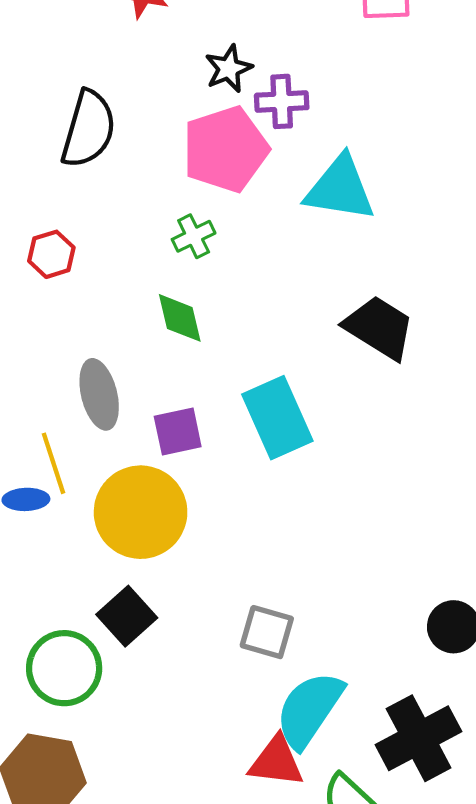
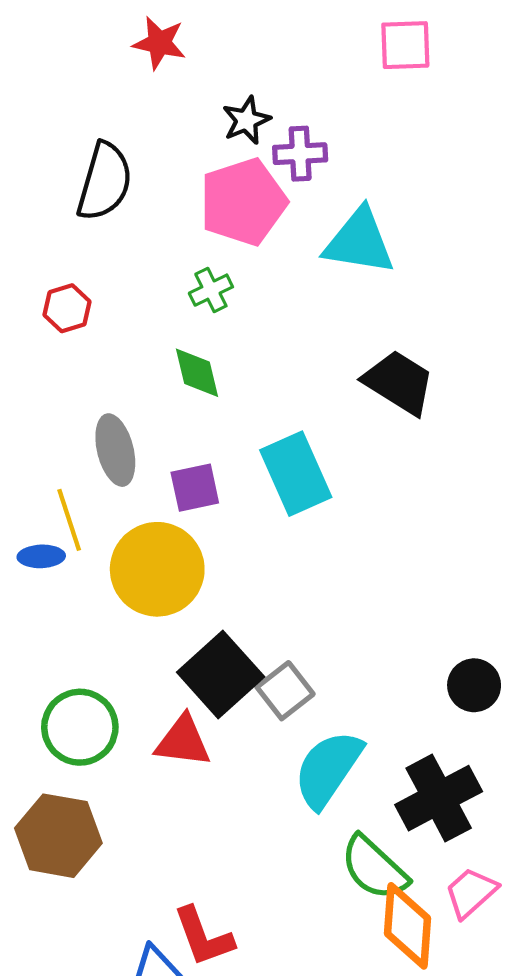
black square: (127, 616) -> (221, 675), moved, size x1.4
gray square: (267, 632) -> (285, 691), turned 36
red triangle: (276, 762) -> (183, 741), moved

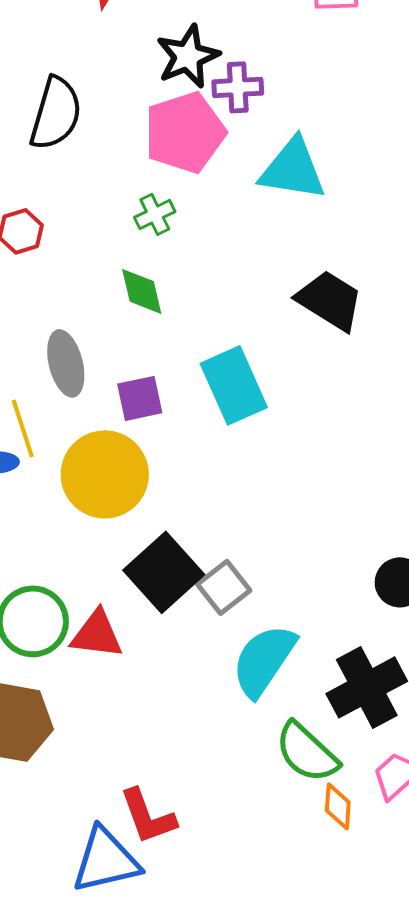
black star: (246, 120) -> (188, 56), size x1.4
red triangle: (183, 741) -> (97, 634), moved
orange diamond: (407, 926) -> (338, 806), size x0.6

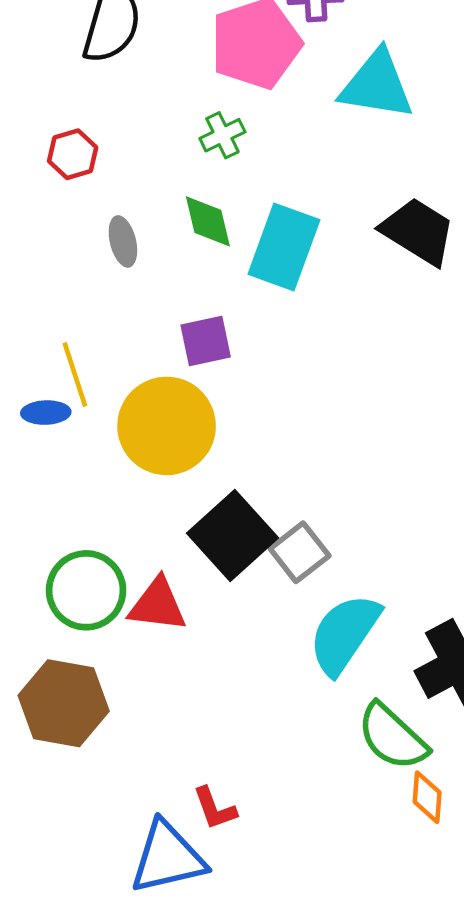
gray ellipse: (66, 363) -> (123, 241), moved, size x0.7
cyan rectangle: (234, 385) -> (284, 247), moved, turned 44
red L-shape: (148, 816) -> (215, 808), size x0.7

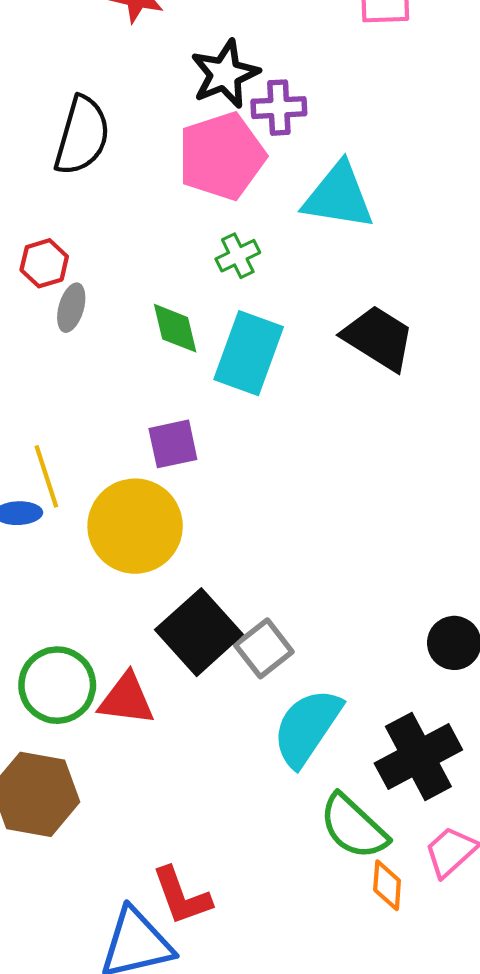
green cross: (222, 135) -> (238, 256), moved
gray ellipse: (123, 241) -> (71, 308), moved, turned 30
red L-shape: (215, 808) -> (182, 896), size x1.4

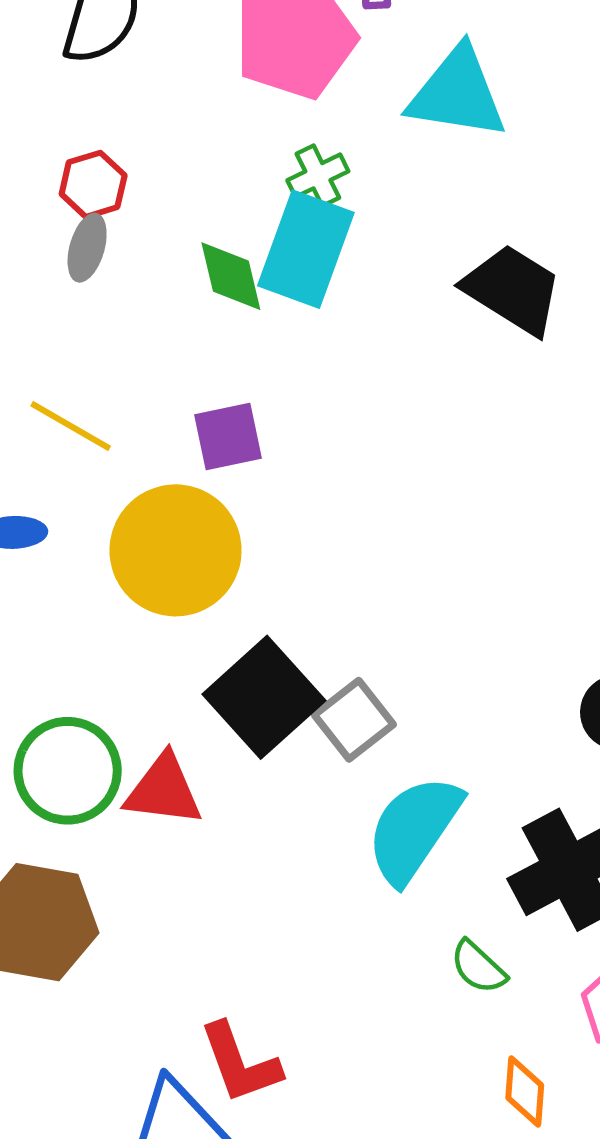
red hexagon: (44, 263) -> (93, 185), moved
cyan rectangle: (249, 353) -> (306, 249), moved
yellow line: (46, 476) -> (71, 426), moved, turned -42
green semicircle: (354, 827) -> (478, 967), size x0.6
orange diamond: (387, 885) -> (525, 1092), moved

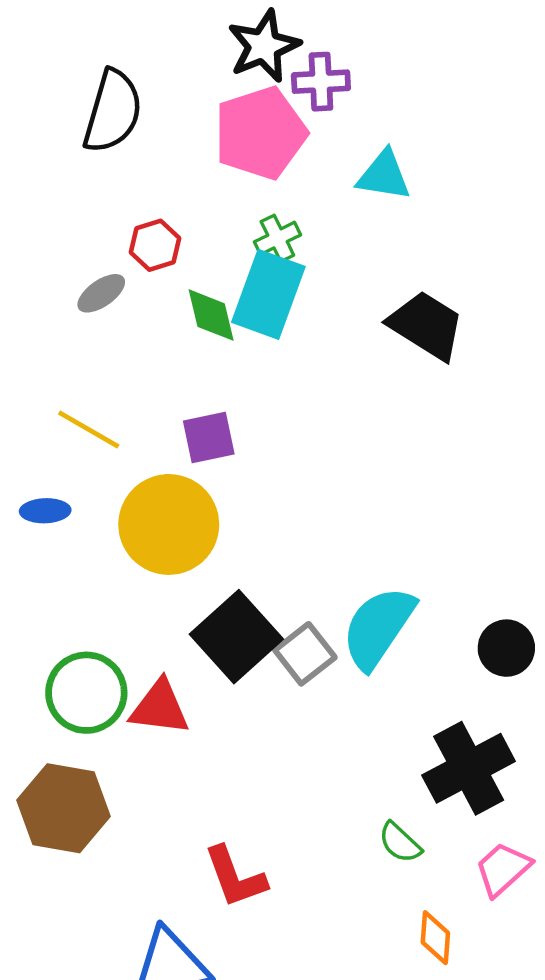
cyan triangle: (457, 93) -> (384, 175), size x0.7
red hexagon: (93, 185) -> (155, 245), moved
gray ellipse: (87, 248) -> (101, 293), turned 39
cyan semicircle: (414, 829) -> (378, 627), moved
red L-shape: (240, 1063) -> (235, 877), moved

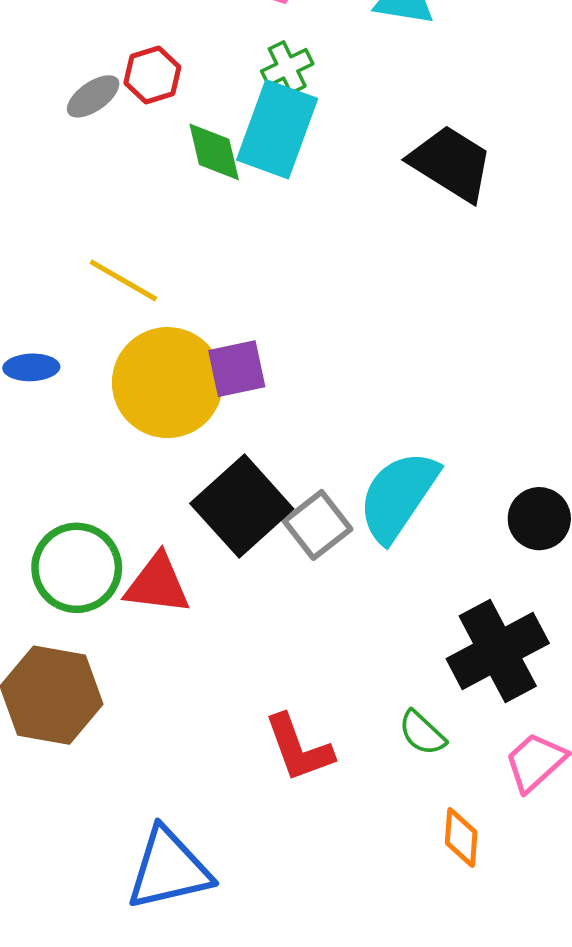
gray ellipse: (101, 293) -> (93, 96), moved
yellow line: (89, 429) -> (123, 280), moved
purple square: (209, 438) -> (237, 369), moved
red L-shape: (235, 877) -> (299, 748), moved

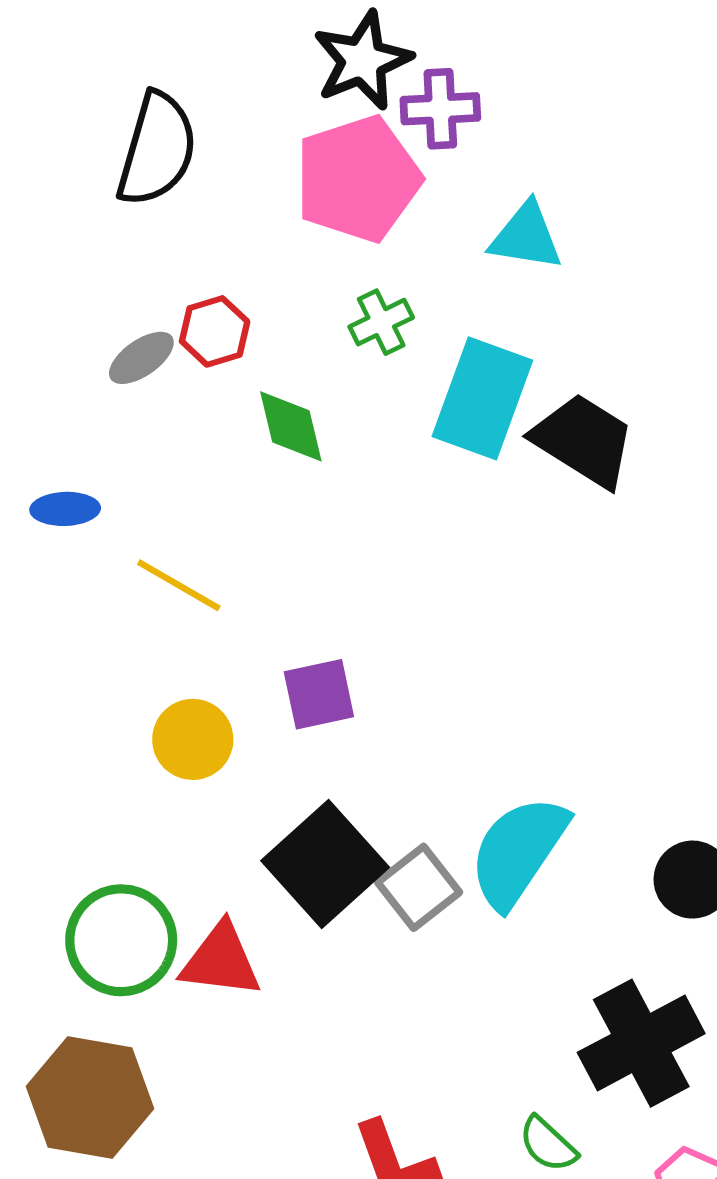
cyan rectangle: (277, 129) -> (482, 398), moved
blue ellipse: (31, 367) -> (65, 509), moved
yellow circle: (167, 383) -> (193, 739), moved, size x0.6

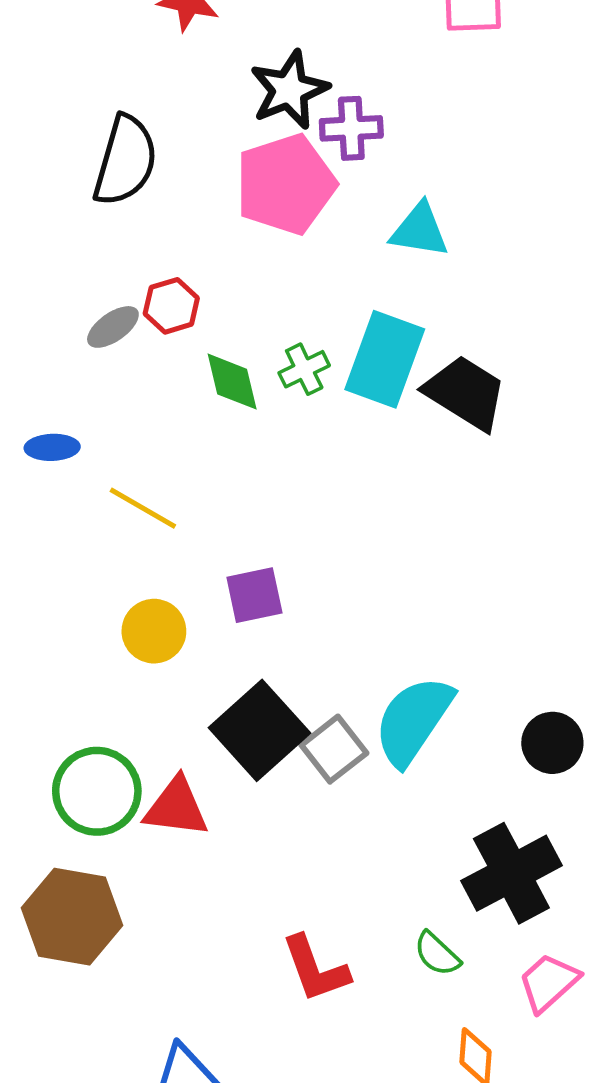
green cross: (381, 322) -> (304, 369), moved

